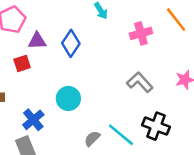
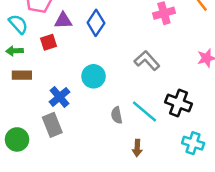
gray L-shape: (140, 82) -> (147, 61), moved
gray semicircle: (92, 139) -> (117, 115), turned -56

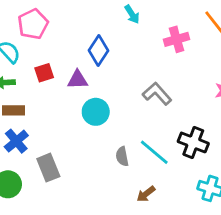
purple triangle: (63, 20) -> (78, 80), moved
blue cross: (60, 97) -> (16, 141), moved
brown arrow: (137, 148) -> (146, 194), turned 49

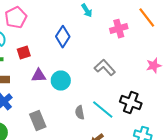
purple triangle: (78, 80) -> (39, 76), moved
gray rectangle: (48, 168) -> (38, 121), moved

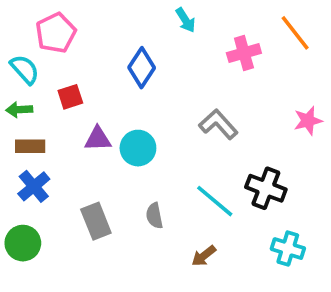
gray semicircle: (80, 113) -> (154, 216), moved

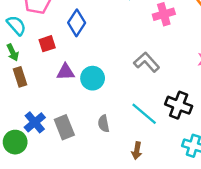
blue diamond: (142, 68) -> (77, 23), moved
green arrow: (19, 110) -> (13, 52), turned -112
brown rectangle: (30, 146) -> (20, 77), turned 72
blue cross: (34, 186) -> (35, 122), moved
brown arrow: (204, 256) -> (137, 151), turned -42

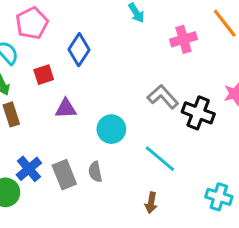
cyan circle: (93, 78) -> (111, 129), moved
black cross: (179, 105) -> (198, 113), moved
gray semicircle: (104, 124) -> (95, 172), moved

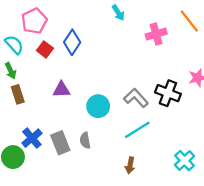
red square: (44, 75) -> (45, 49), moved, turned -35
gray L-shape: (163, 97) -> (136, 98), moved
cyan line: (160, 159) -> (137, 130), turned -72
cyan cross: (219, 197) -> (184, 161), turned 30

